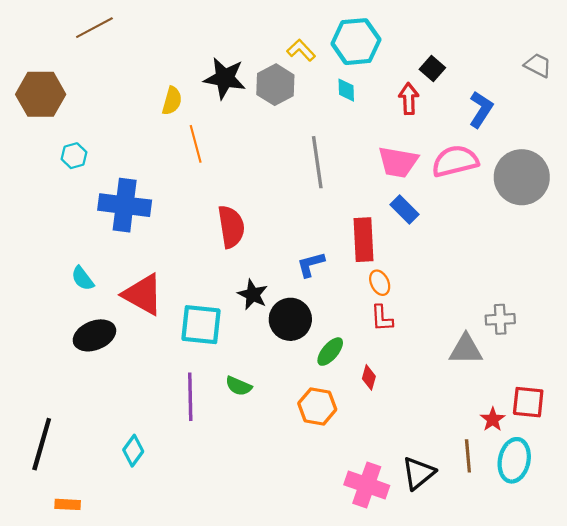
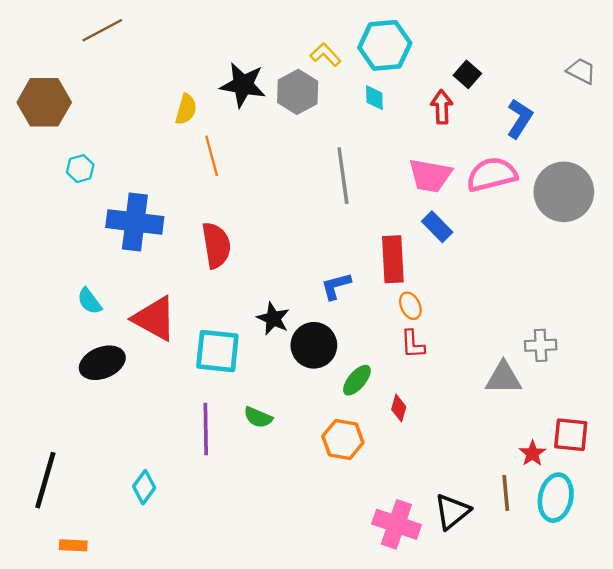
red semicircle: (231, 227) -> (216, 245), moved

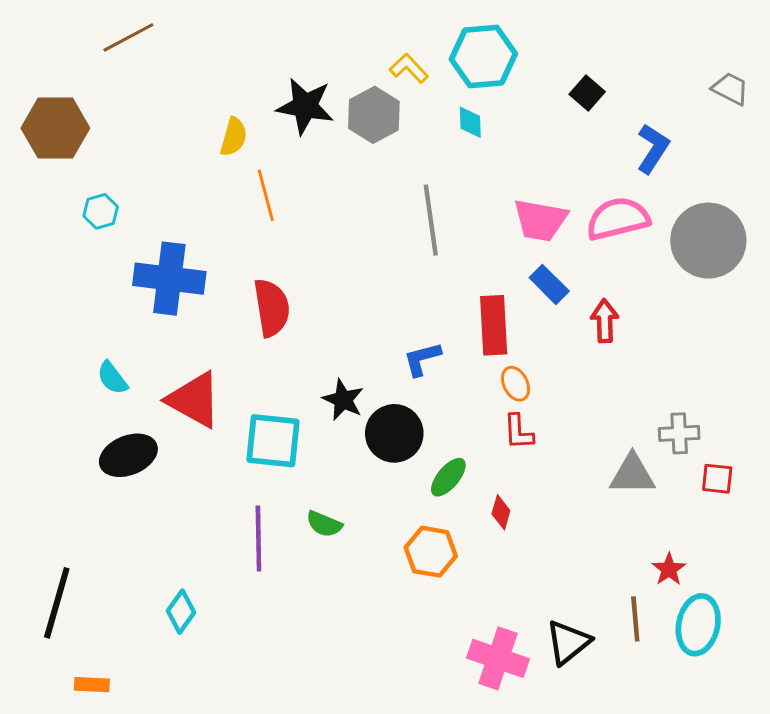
red arrow: (442, 107) -> (605, 321), moved
red square: (571, 435) -> (717, 479), moved, size x0.7

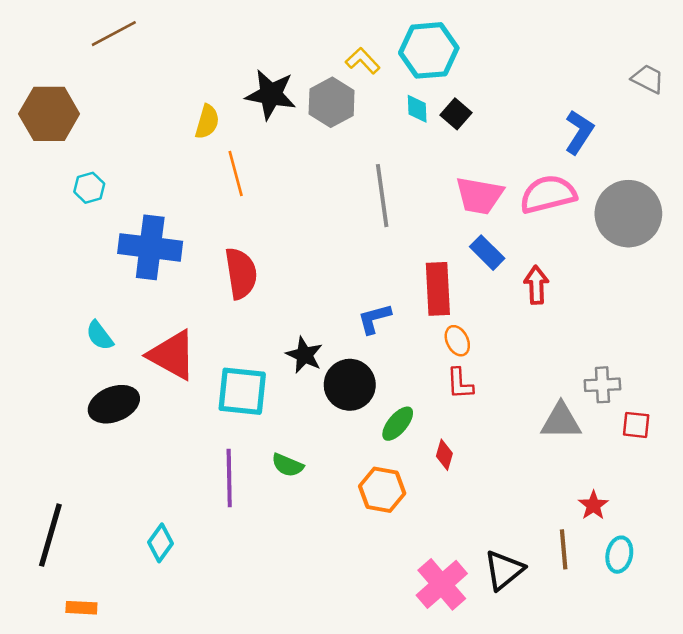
black square: (587, 93) -> (456, 114), moved
cyan ellipse: (698, 625) -> (619, 555), size x0.7
pink cross: (498, 658) -> (442, 584), turned 30

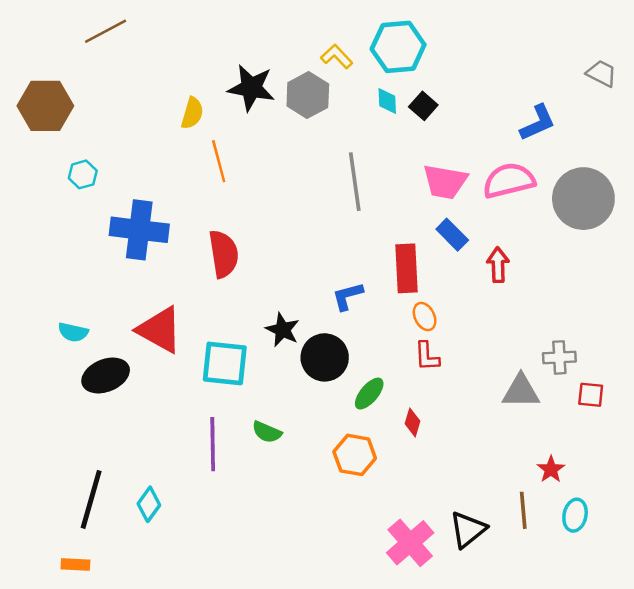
blue L-shape: (579, 132) -> (538, 123), turned 33
cyan semicircle: (100, 336) -> (73, 332), moved, turned -40
black line: (50, 535) -> (91, 499), moved

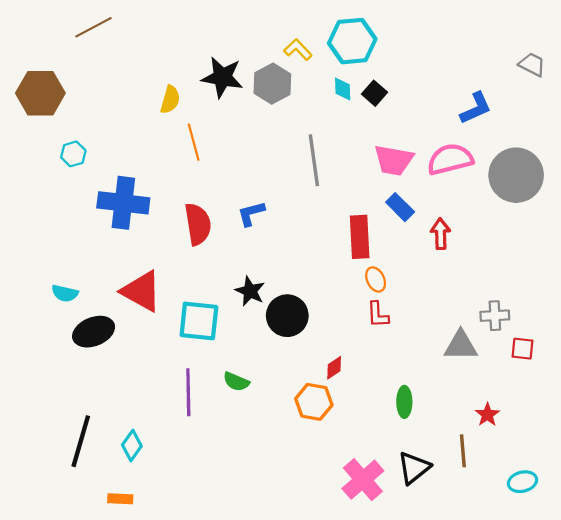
blue L-shape: (348, 296) -> (251, 213), moved
green ellipse: (369, 394) -> (404, 402), moved, turned -40
red diamond: (413, 422) -> (334, 368), moved, turned 40
cyan ellipse: (575, 515) -> (522, 482), moved, turned 64
orange rectangle: (75, 564) -> (120, 499), moved

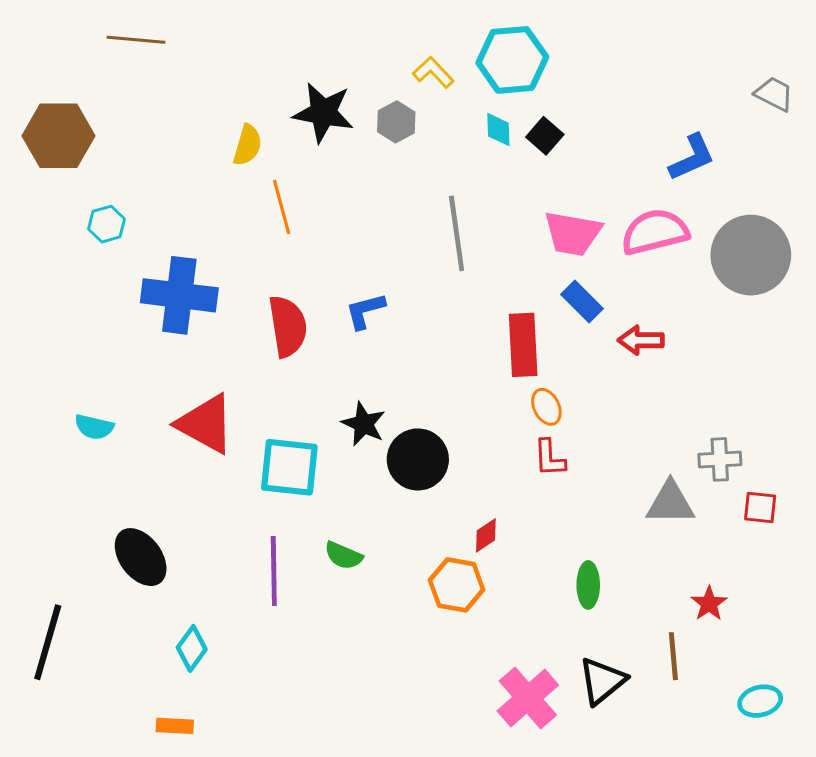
brown line: (94, 27) -> (136, 40), turned 33
gray hexagon: (272, 84) -> (396, 122), size x0.7
red arrow: (441, 234) -> (641, 340), turned -88
black ellipse: (94, 332) -> (141, 557), moved, turned 75
black line: (81, 441) -> (48, 642), moved

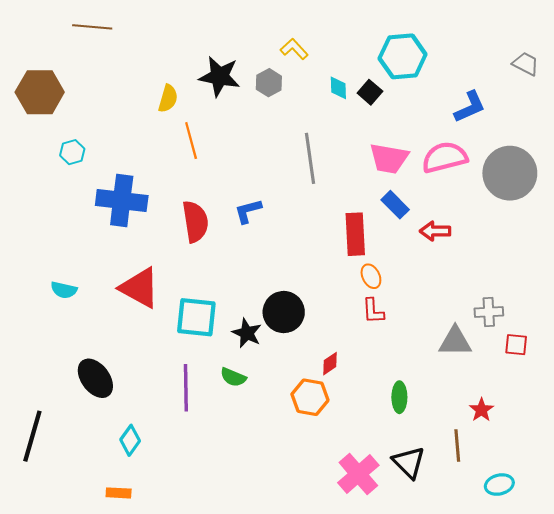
cyan hexagon: (512, 60) -> (403, 56), moved
black star: (364, 424) -> (247, 333), moved
black triangle: (602, 681) -> (409, 462), turned -36
cyan ellipse: (760, 701) -> (499, 485), moved

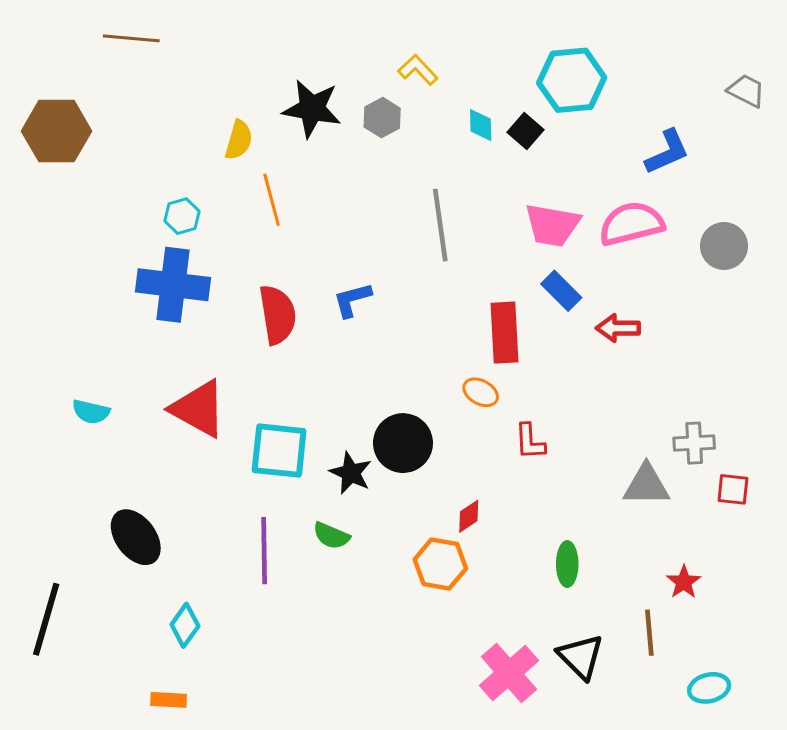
cyan hexagon: (72, 152) -> (182, 216), moved
gray circle: (510, 173) -> (724, 246), size x0.6
orange ellipse: (371, 276) -> (481, 392), moved, turned -35

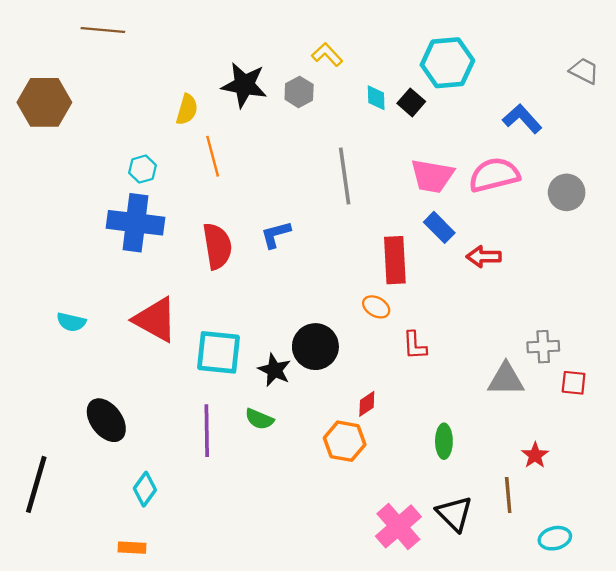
blue L-shape: (667, 152) -> (522, 119), turned -108

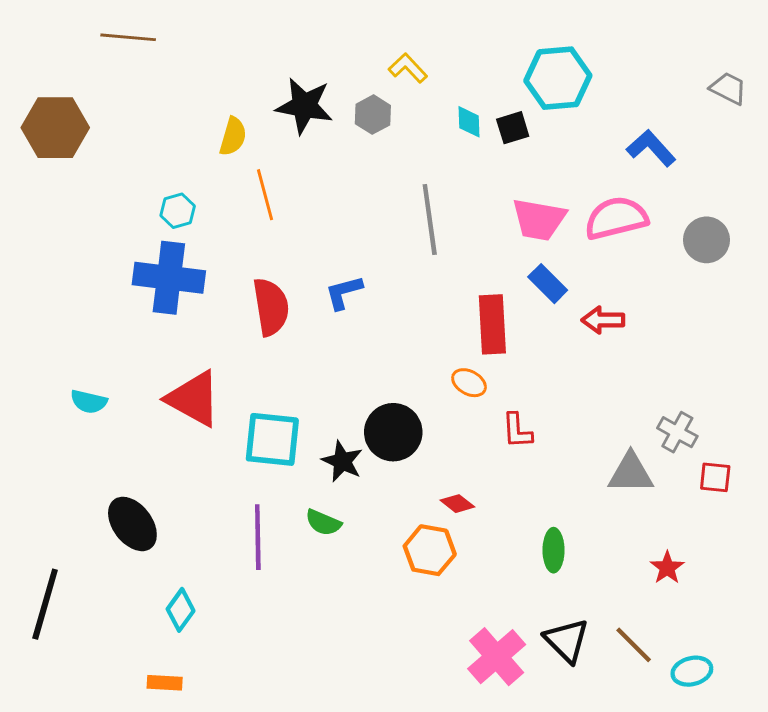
black square: (411, 102) -> (513, 128), turned 32
gray cross: (543, 347) -> (677, 432), turned 32
red diamond: (367, 404) -> (457, 504), turned 72
brown line: (508, 495) -> (634, 645), moved, turned -40

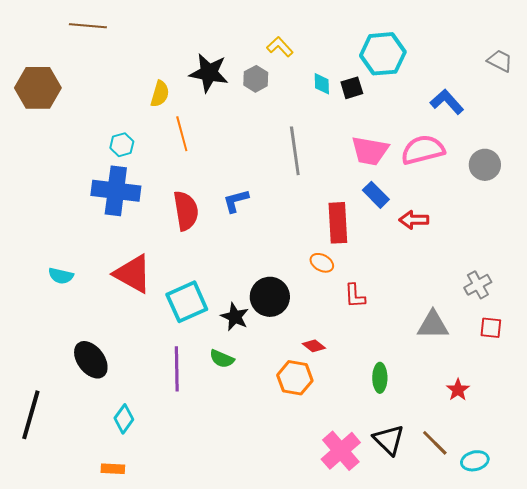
gray cross: (677, 432) -> (478, 285), moved, turned 32
cyan square: (272, 439) -> (187, 302), turned -30

